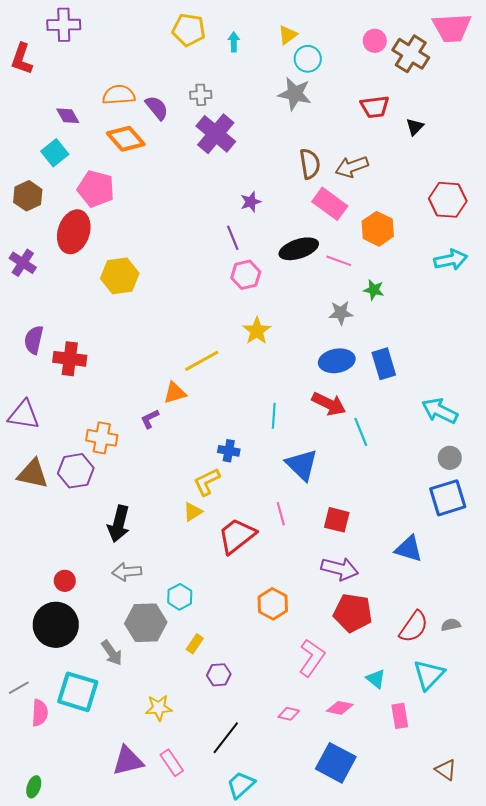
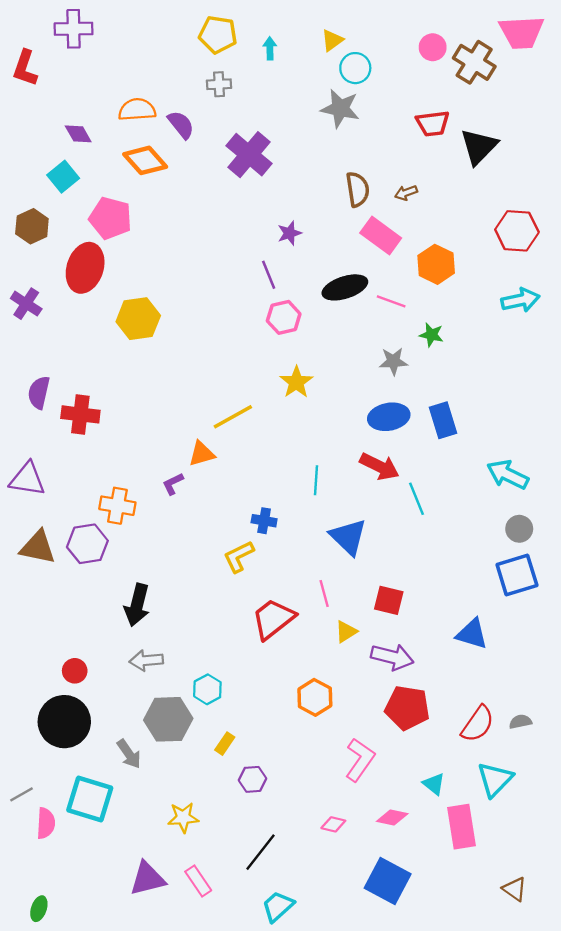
gray cross: (201, 95) -> (219, 84), moved
black triangle: (415, 127) -> (479, 147), size x1.8
brown arrow: (352, 167) -> (406, 193), size x0.6
yellow triangle: (193, 512) -> (346, 632), moved
pink rectangle: (400, 716) -> (461, 827), size x1.5

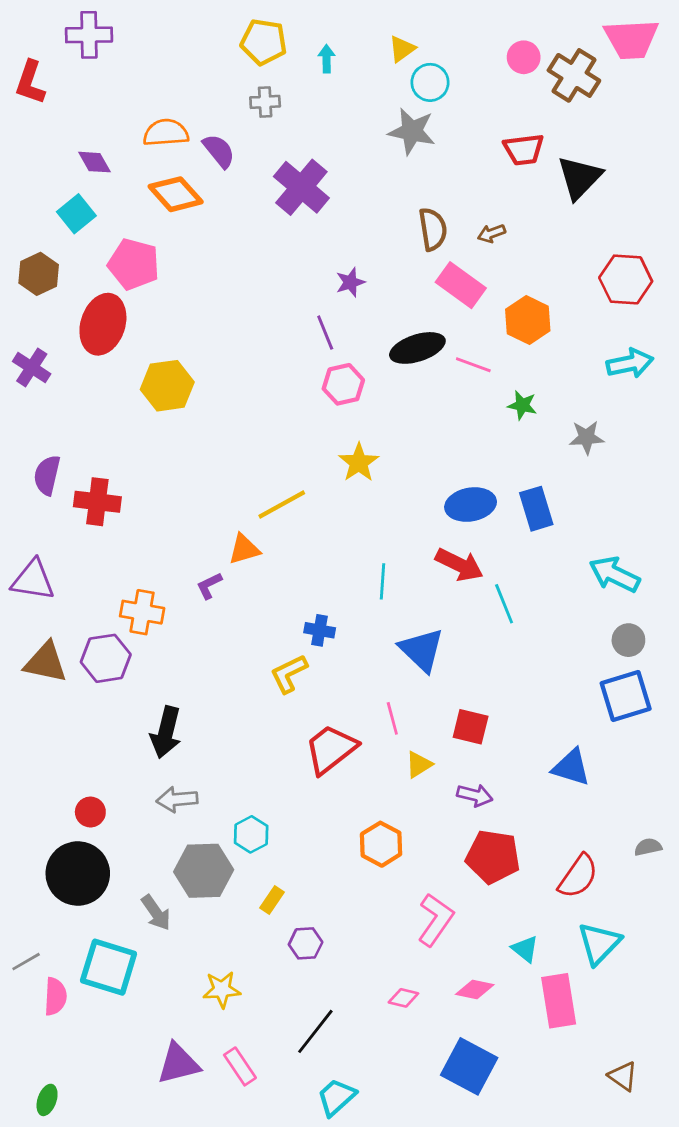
gray star: (393, 361) -> (587, 437), moved
purple arrow: (392, 657) -> (475, 795), size x0.7
gray semicircle: (520, 722) -> (648, 847), moved

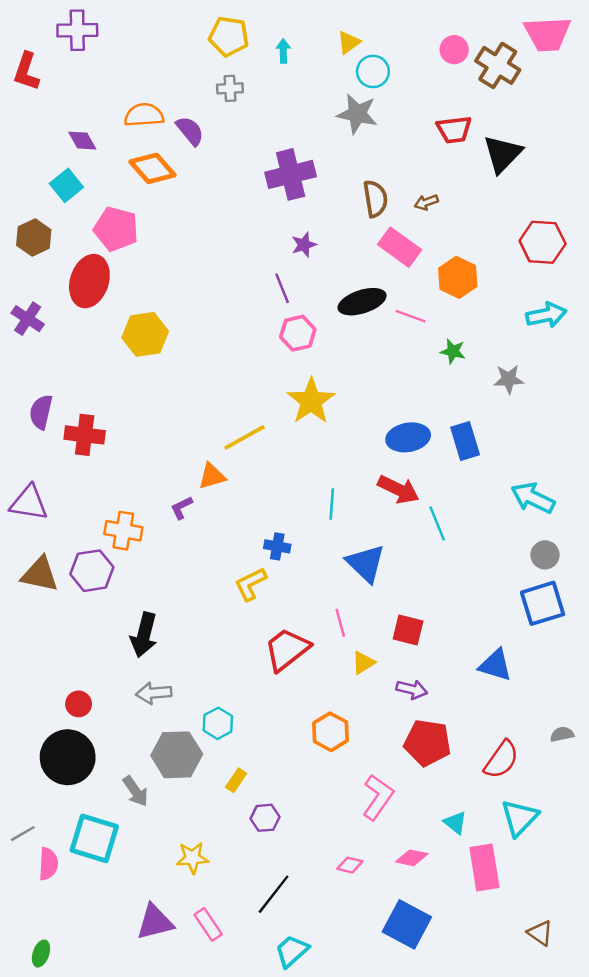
purple cross: (301, 187) -> (291, 174), moved, turned 36
yellow star: (359, 463) -> (311, 401), size x1.4

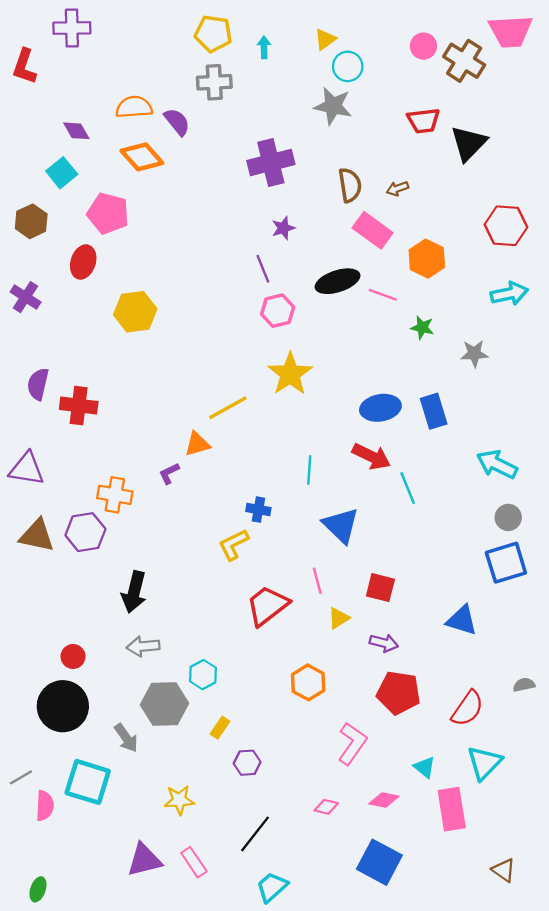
gray cross: (230, 88) -> (214, 82), size x1.4
red ellipse: (89, 281) -> (83, 262), size x0.7

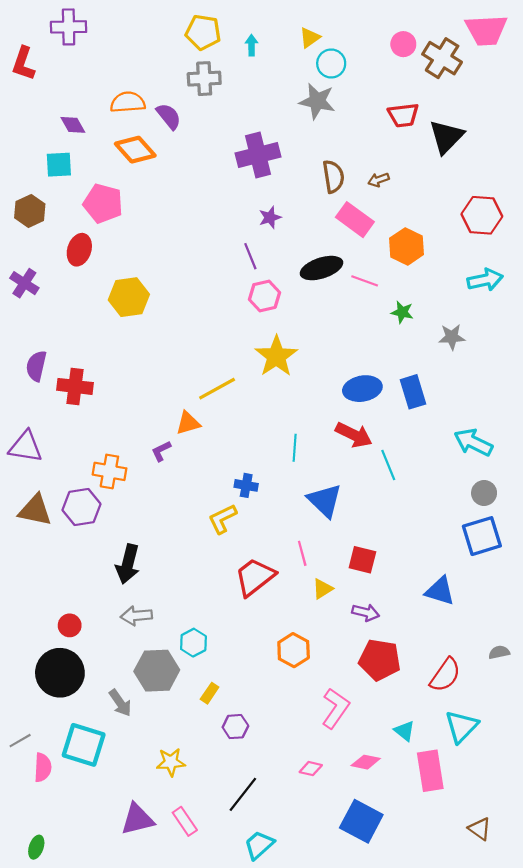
cyan square: (62, 173) -> (59, 165), turned 36

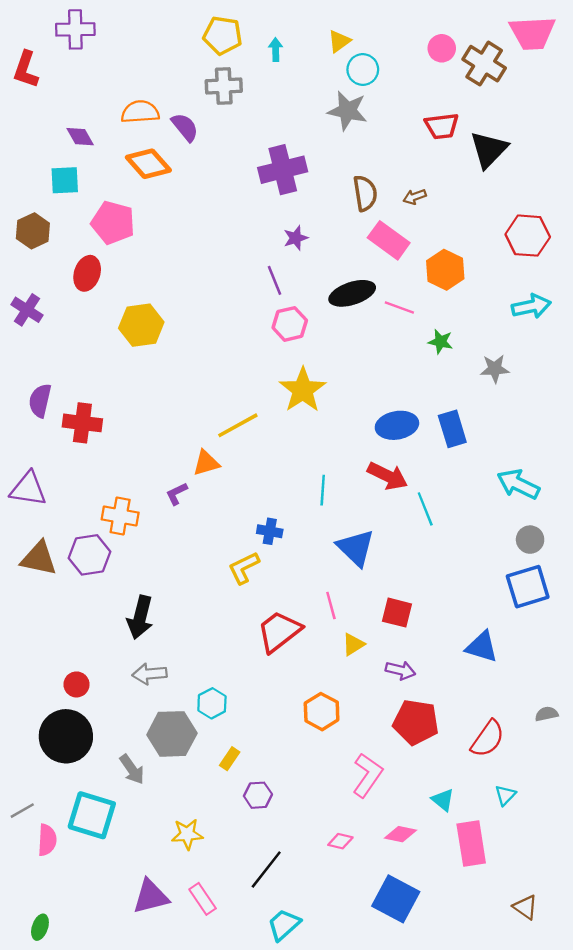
cyan triangle: (461, 727) -> (505, 795), size x0.6

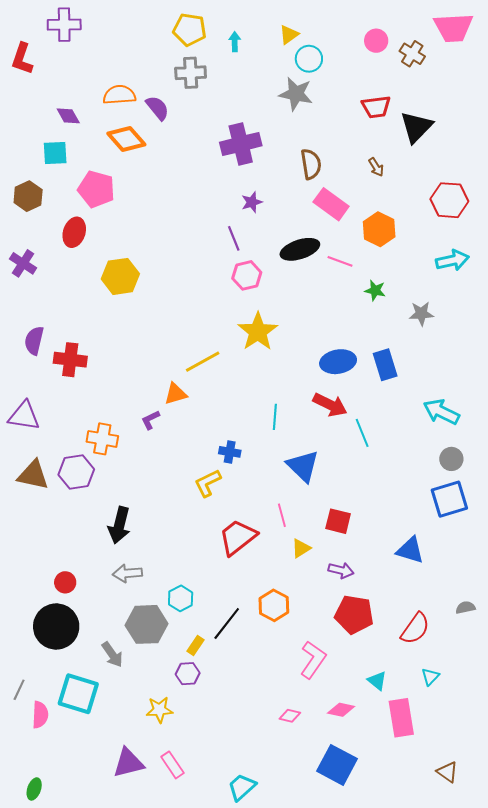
brown cross: (484, 64) -> (412, 54), size x0.7
brown arrow: (415, 197) -> (376, 167), moved, turned -102
purple hexagon: (258, 795) -> (188, 674), moved
gray line: (22, 811) -> (19, 690), turned -35
black line: (266, 869) -> (227, 623), moved

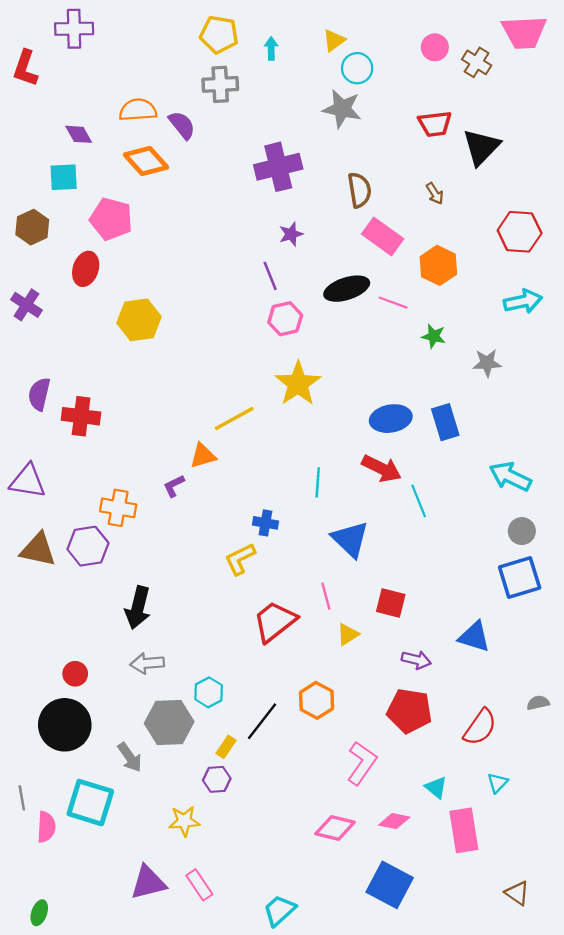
purple arrow: (341, 570) -> (416, 660), moved
gray line: (19, 690) -> (22, 798), turned -35
pink diamond: (290, 716) -> (335, 828), size x1.6

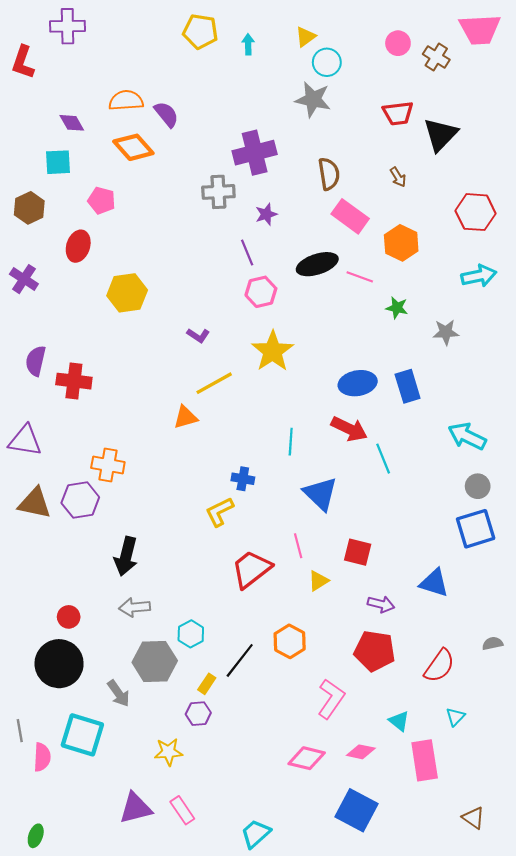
gray cross: (220, 84) -> (218, 192), moved
pink pentagon: (111, 219) -> (102, 200), size x0.7
purple L-shape: (174, 486) -> (198, 335), moved, turned -120

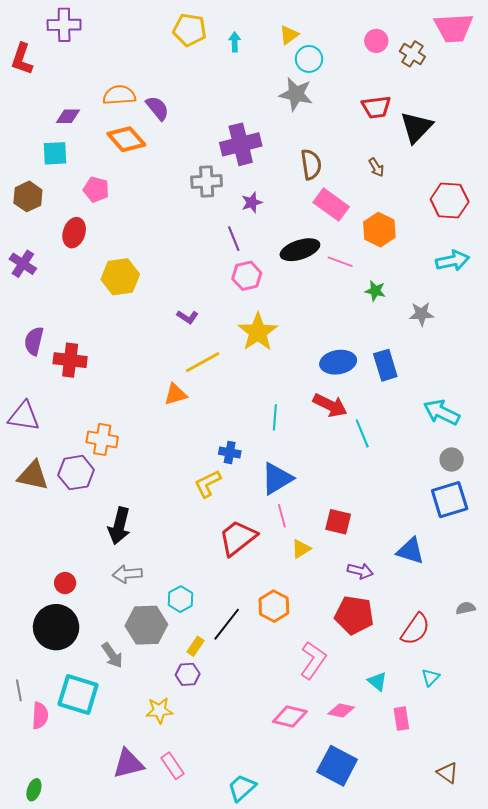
purple diamond: (72, 123) -> (68, 116), turned -60
blue triangle: (320, 494) -> (277, 479), moved, turned 45
pink rectangle: (425, 760) -> (401, 719), size x0.6

